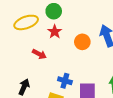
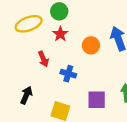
red arrow: (39, 54) -> (43, 59), turned 40
blue cross: (65, 81) -> (68, 74), moved

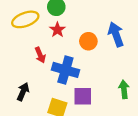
blue cross: (68, 74) -> (65, 70), size x1.6
purple square: (97, 100) -> (83, 96), moved

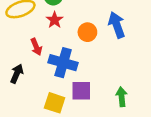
green arrow: (124, 89) -> (122, 97), moved
black arrow: (23, 92) -> (17, 74), moved

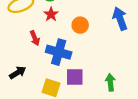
blue arrow: (117, 25) -> (120, 19), moved
black arrow: (17, 74) -> (18, 73), moved, turned 35

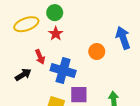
orange circle: (80, 25) -> (97, 52), moved
black arrow: (18, 73) -> (23, 75), moved

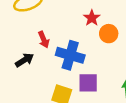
red star: (56, 34) -> (92, 18), moved

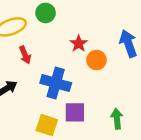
red arrow: (44, 40) -> (25, 55), moved

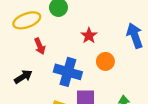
orange circle: (96, 60) -> (105, 61), moved

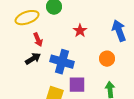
orange circle: (105, 61) -> (107, 59), moved
black arrow: (23, 77) -> (33, 59), moved

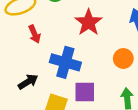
red star: (80, 31) -> (89, 22), size x1.5
black arrow: (33, 59) -> (28, 82), moved

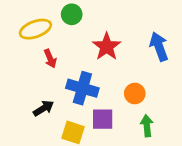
orange circle: (123, 58) -> (135, 94), moved

